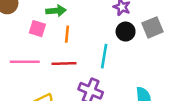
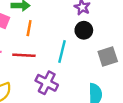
gray square: (153, 27) -> (108, 57), moved

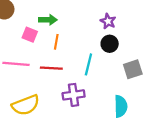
purple cross: (47, 83) -> (74, 95), turned -35

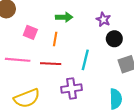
green arrow: (48, 20) -> (64, 17), moved
black circle: (110, 44) -> (114, 39), moved

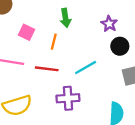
green arrow: (64, 17) -> (65, 18), turned 77
cyan line: (85, 60) -> (86, 68), turned 42

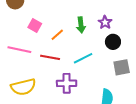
green arrow: (65, 18) -> (81, 25), moved
orange line: (54, 42) -> (57, 35), turned 32

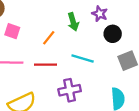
pink square: (35, 25) -> (12, 31), moved
cyan line: (83, 58) -> (83, 59), turned 54

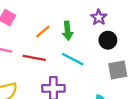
green arrow: (73, 22) -> (68, 31), moved

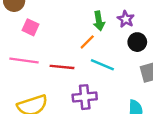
green arrow: (68, 31) -> (99, 21), moved
orange line: (43, 32) -> (87, 42), moved

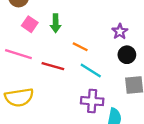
green arrow: (99, 21) -> (56, 23), moved
orange line: (87, 42) -> (80, 47), turned 63
purple cross: (85, 97) -> (92, 101), moved

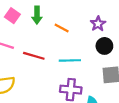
orange line: (80, 47) -> (62, 28), moved
cyan line: (91, 70) -> (70, 60), turned -35

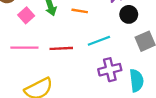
pink square: (12, 16) -> (26, 15), turned 32

